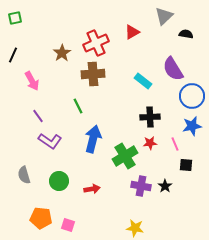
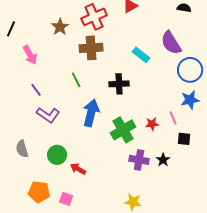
black cross: (150, 117) -> (119, 84), moved
red star: (150, 143) -> (152, 124), moved
red arrow: (92, 189) -> (78, 169), moved, turned -140

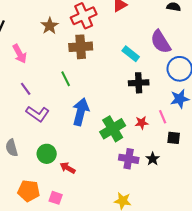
black cross: (119, 84) -> (139, 83), moved

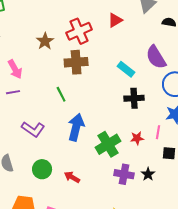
purple line: (26, 89) -> (13, 92), moved, turned -64
pink line: (163, 117) -> (158, 132), turned 32
red arrow: (68, 168) -> (72, 177), moved

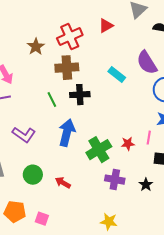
black cross: (134, 98) -> (80, 95), moved
black star: (148, 174) -> (146, 185), moved

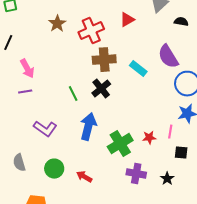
brown star: (36, 47) -> (57, 24), moved
brown cross: (67, 68) -> (104, 60), moved
black cross: (80, 95) -> (101, 89), turned -36

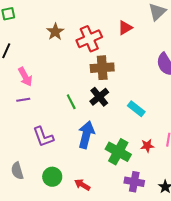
cyan rectangle: (138, 69) -> (136, 109), moved
purple L-shape: (45, 129) -> (43, 137), turned 35
green cross: (120, 144) -> (118, 152), turned -30

